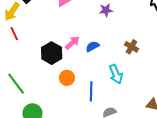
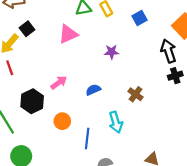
pink arrow: (72, 43) -> (59, 83), moved
black hexagon: (52, 53) -> (32, 101), moved

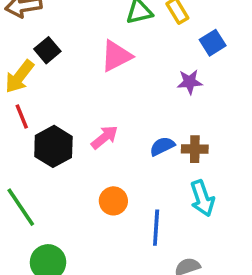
blue square: (139, 18) -> (213, 43), moved
brown cross: (135, 94) -> (195, 149), moved, turned -32
black hexagon: (32, 101) -> (53, 146), moved

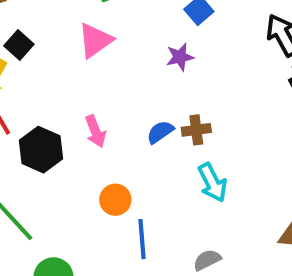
pink arrow: (105, 137) -> (95, 131), turned 116
blue line: (156, 228) -> (142, 239), moved

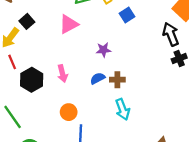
purple star: (180, 57) -> (103, 50), moved

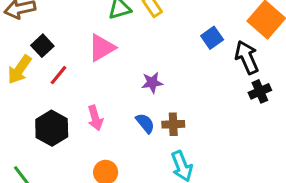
blue square: (127, 15) -> (212, 38), moved
red line: (12, 62) -> (59, 75), moved, turned 64
blue semicircle: (98, 78) -> (145, 123), turned 80

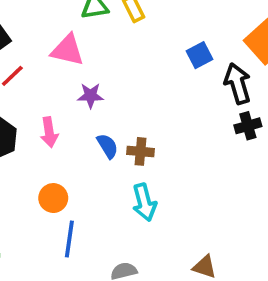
pink triangle: (102, 48) -> (67, 50), turned 36
purple star: (152, 83) -> (91, 96), moved

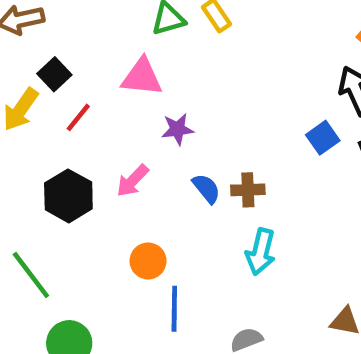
blue square: (200, 55) -> (323, 138), moved
pink arrow: (49, 132) -> (133, 181), turned 60
cyan arrow: (144, 202) -> (261, 252), turned 36

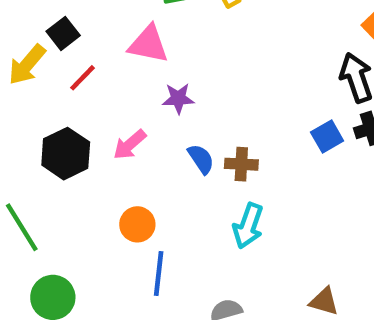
blue square: (323, 138) -> (327, 137), moved

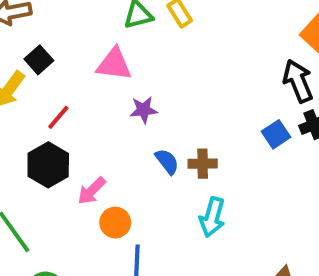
red line: (83, 78) -> (58, 117), moved
pink arrow: (130, 145) -> (92, 191), moved

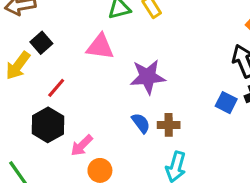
purple star: (144, 110) -> (148, 77), moved, size x1.6
blue square: (276, 134) -> (226, 103), turned -30

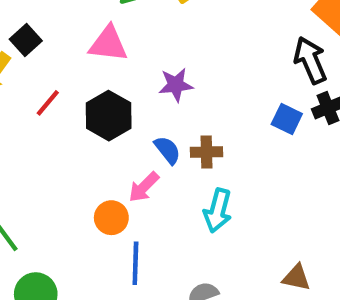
purple star: (148, 77) -> (176, 85), size x0.7
black hexagon: (48, 125) -> (109, 116), moved
pink arrow: (82, 145) -> (144, 187), moved

